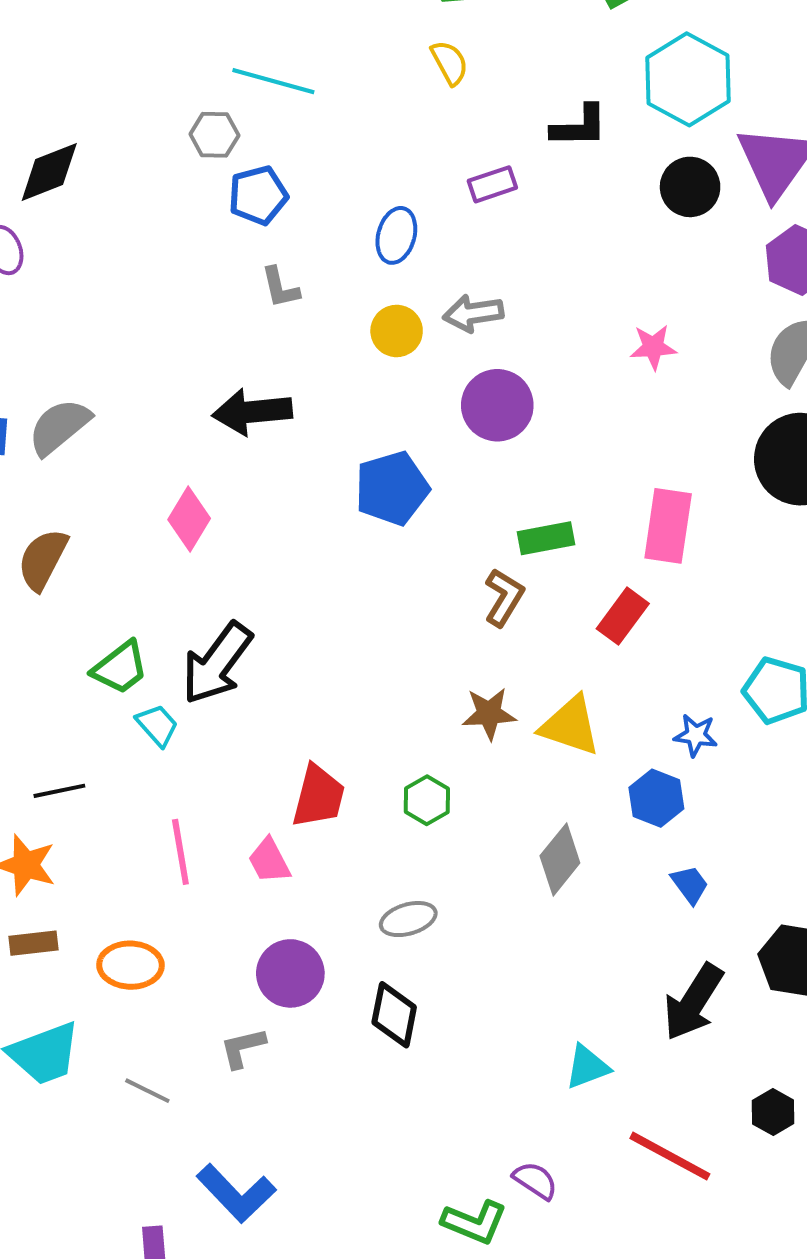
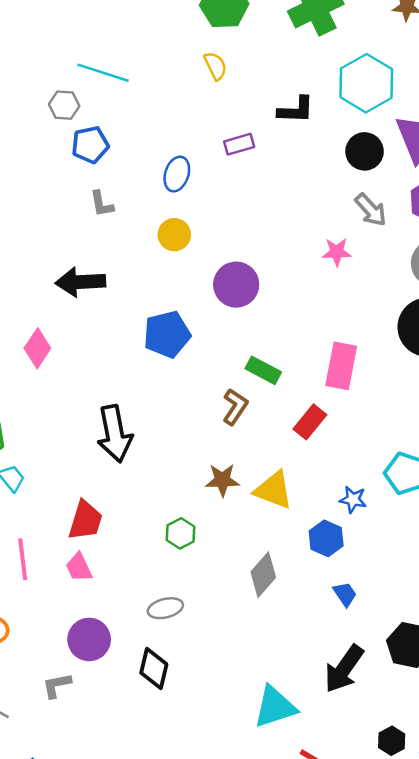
gray arrow: (473, 313) -> (371, 210), moved, turned -126
green rectangle: (546, 538) -> (263, 370), turned 36
black arrow: (217, 663) -> (115, 434), moved, turned -50
red trapezoid: (318, 796) -> (85, 520), moved
cyan triangle: (587, 1067) -> (275, 707), size x1.5

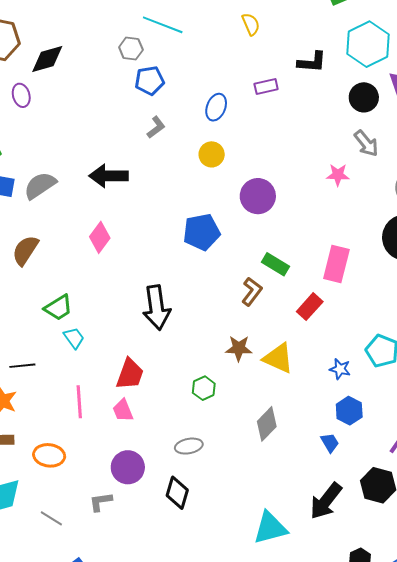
gray L-shape: (102, 204) -> (156, 127), turned -120
black arrow: (80, 282) -> (109, 176), moved
blue hexagon: (326, 538) -> (349, 411), moved

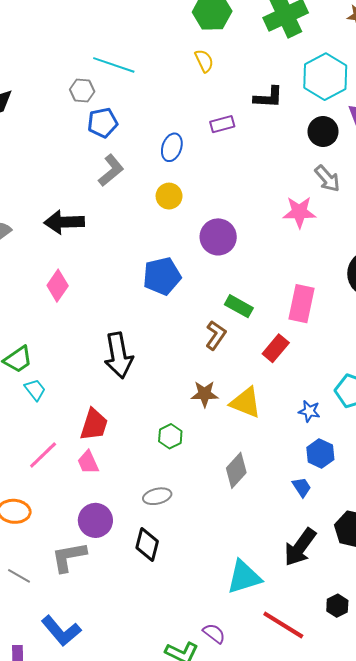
gray L-shape: (156, 127) -> (111, 170), size x1.4
pink star: (338, 175) -> (299, 212), size x1.4
pink line: (79, 402) -> (43, 455), turned 52
gray L-shape: (101, 502) -> (69, 557), size x1.5

